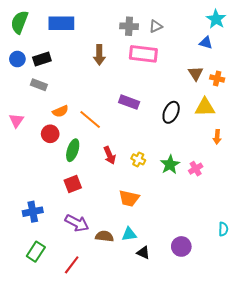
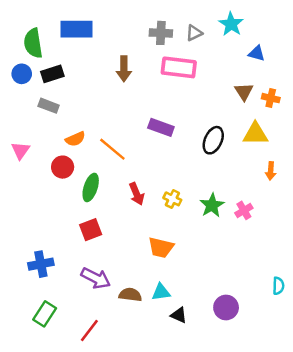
cyan star: (216, 19) -> (231, 24), moved
green semicircle: (19, 22) -> (33, 43), moved, turned -30

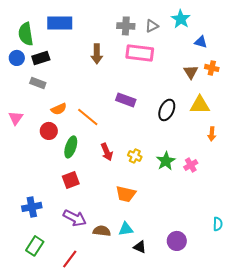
orange cross: (271, 98) -> (212, 68), moved

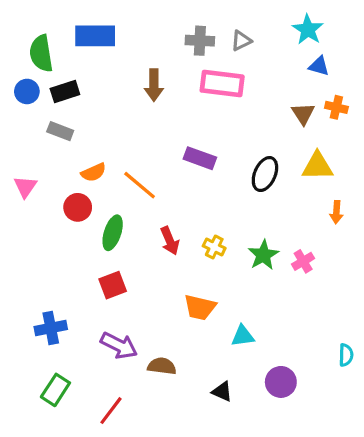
cyan star: (181, 19) -> (308, 30), moved
cyan triangle: (126, 229) -> (243, 336), moved

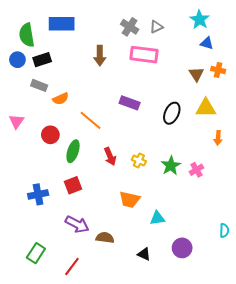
gray cross: (200, 41) -> (130, 27), turned 30
orange semicircle: (94, 172) -> (61, 99), moved
blue cross: (51, 328) -> (38, 194), moved

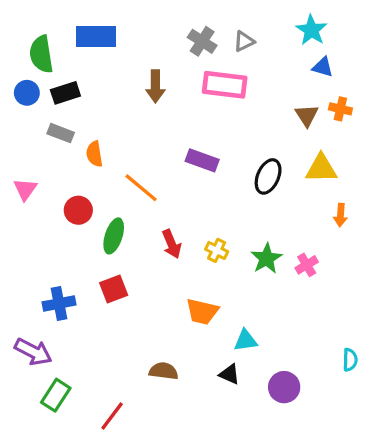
orange semicircle: (61, 99) -> (94, 154), turned 105
purple arrow: (77, 224) -> (33, 352), moved
black triangle: (144, 254) -> (229, 374), moved

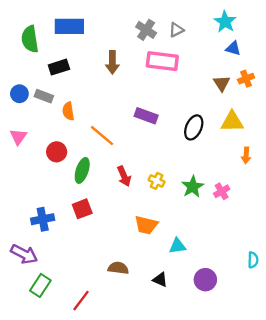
blue circle: (27, 93) -> (19, 94), moved
black rectangle: (65, 93) -> (59, 67), moved
orange cross: (340, 109) -> (246, 79), turned -35
black triangle: (229, 374) -> (160, 280), moved

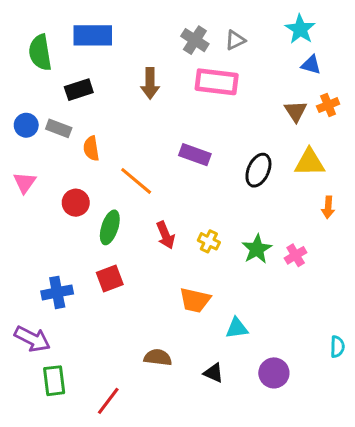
green rectangle: (40, 285) -> (54, 381), turned -40

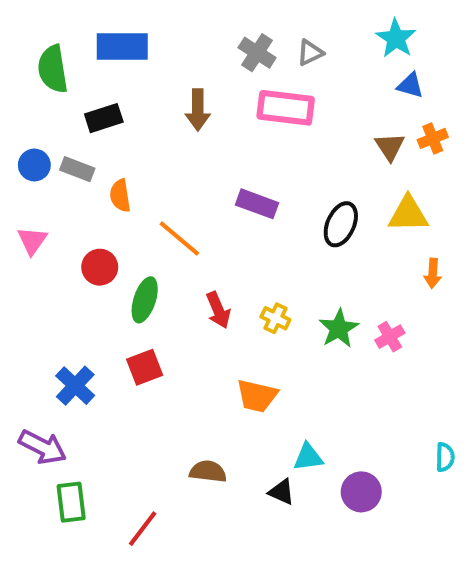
blue cross: (57, 292) -> (75, 386), turned -36
cyan triangle: (237, 328) -> (308, 457), moved

